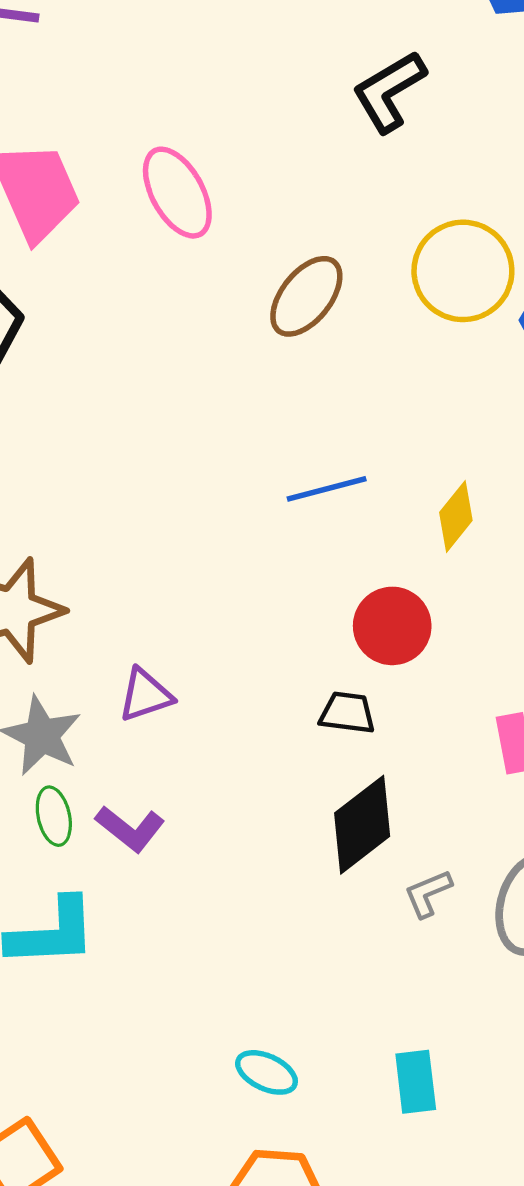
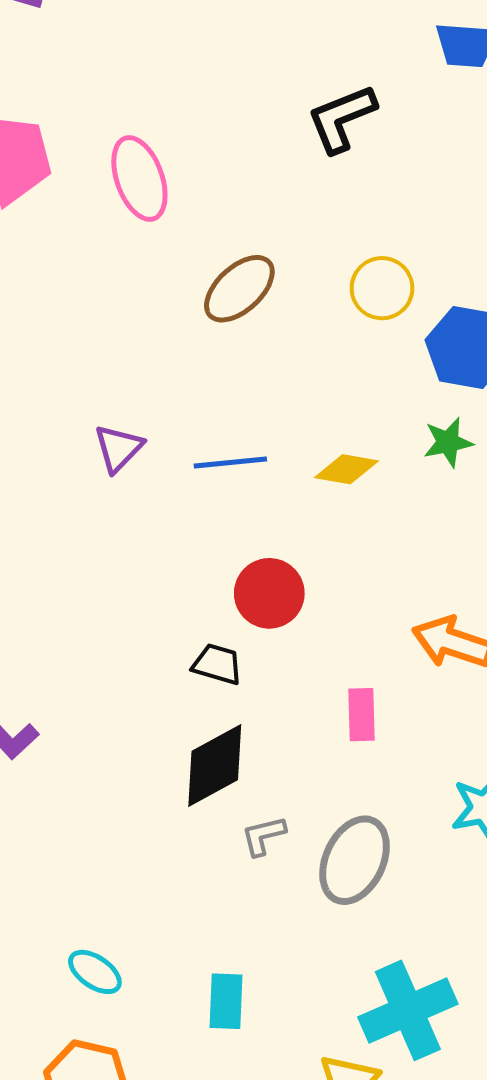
yellow circle: (463, 271) -> (382, 288), size x0.7
yellow diamond: (456, 516) -> (346, 469), moved, turned 52
purple triangle: (145, 695) -> (118, 448), moved, turned -36

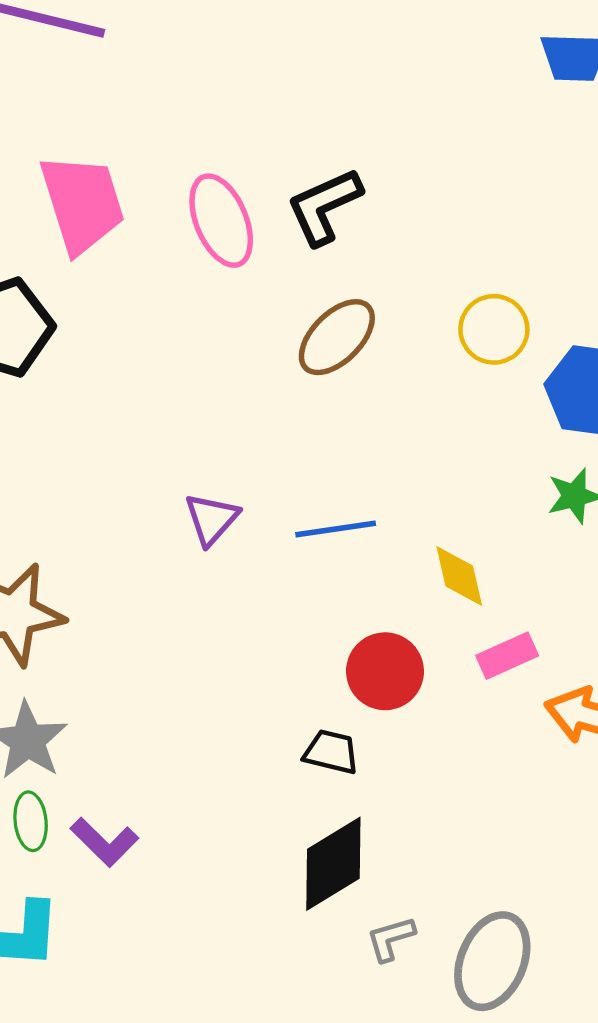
black L-shape: (342, 118) -> (324, 206), moved
yellow diamond: (346, 469) -> (459, 576), moved, turned 70
pink rectangle: (361, 715) -> (507, 656), moved, turned 70

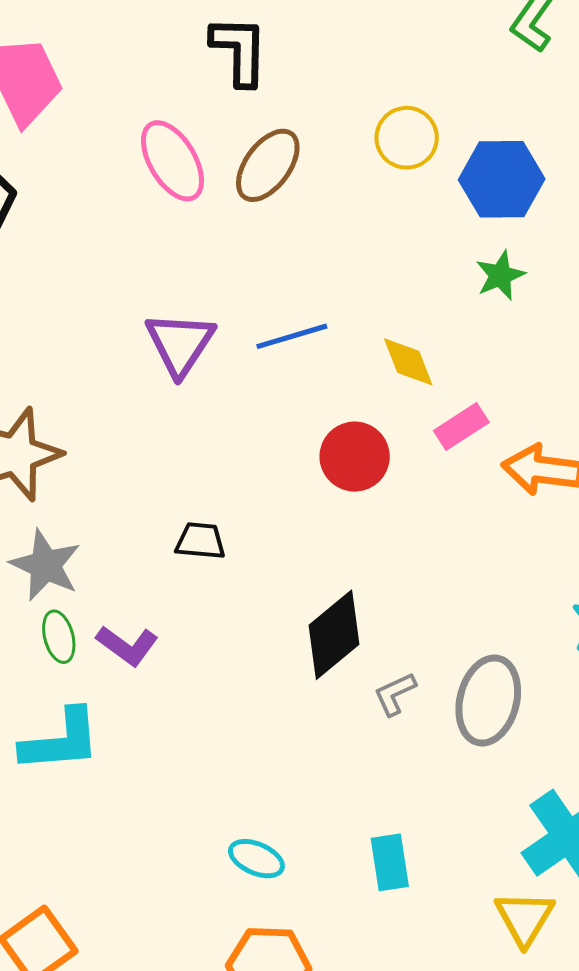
black L-shape: (324, 206) -> (239, 51), turned 124
pink ellipse: (221, 221) -> (172, 161), moved
purple triangle: (212, 519) -> (180, 344), size x1.4
black trapezoid: (331, 752) -> (200, 541), moved

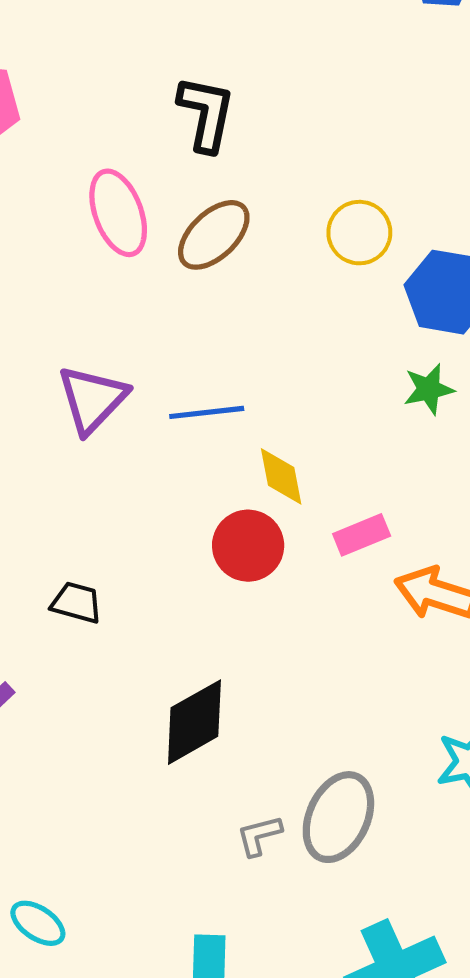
yellow diamond: (408, 362) -> (281, 476), moved
gray L-shape: (395, 694) -> (259, 836), moved
cyan ellipse: (256, 859) -> (38, 923), moved

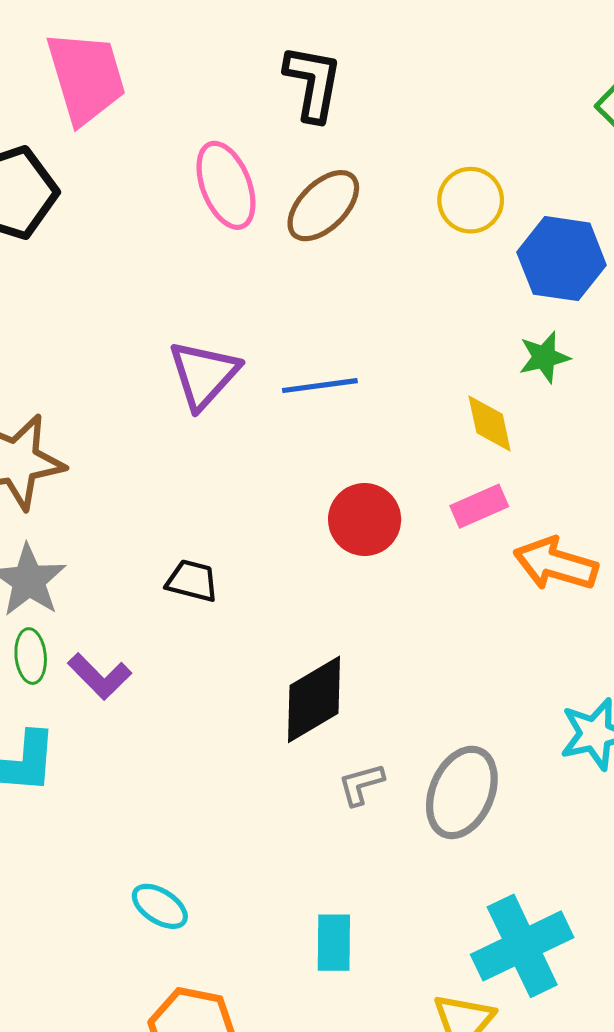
yellow diamond: (281, 476) -> (490, 423), moved
gray L-shape: (259, 836) -> (361, 784), moved

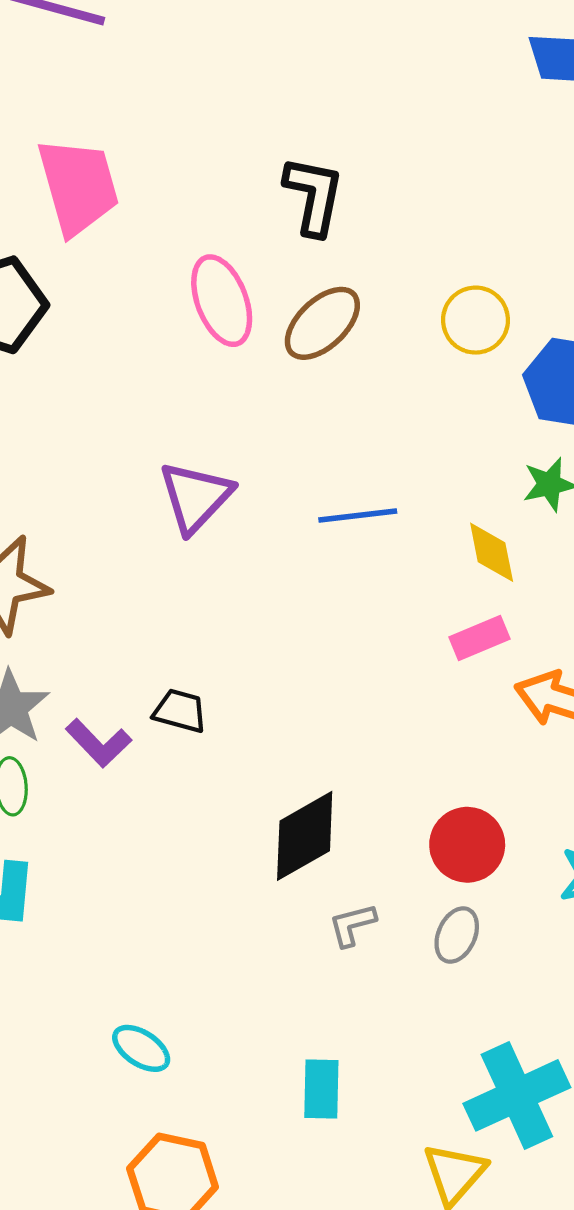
blue line: (320, 386) -> (358, 515), moved
red circle: (365, 519) -> (467, 845), moved
purple L-shape: (100, 676) -> (98, 743), moved
gray ellipse: (462, 792) -> (457, 935), size x0.6

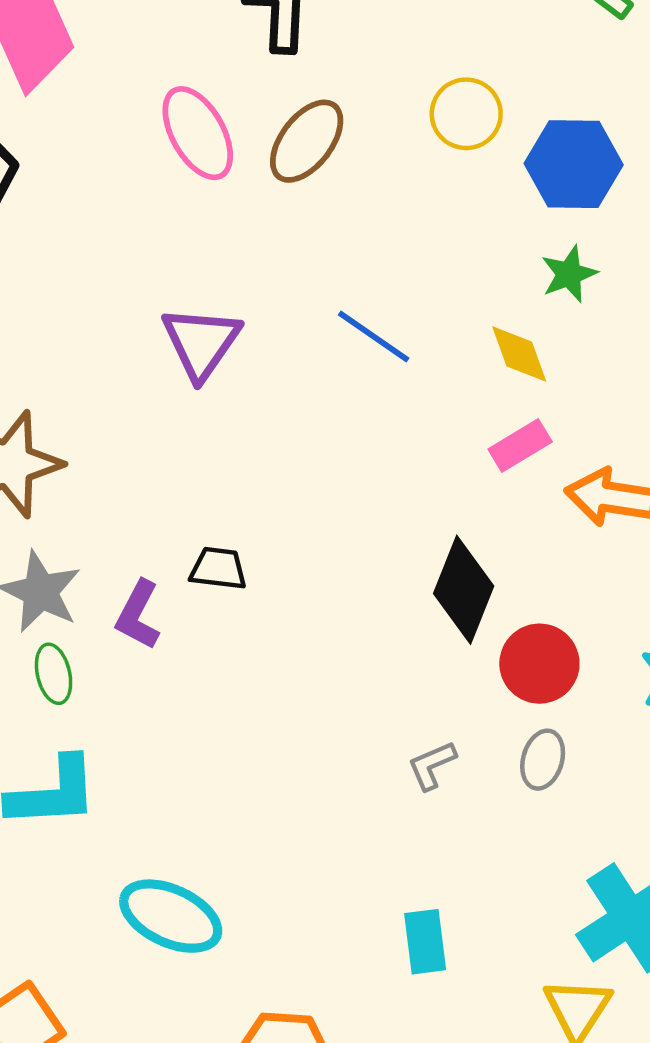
blue line: (358, 515) -> (374, 336), turned 50
purple L-shape: (98, 743) -> (138, 615), turned 80
black diamond: (305, 836) -> (464, 590), moved, turned -30
cyan ellipse: (141, 1048) -> (171, 916), moved, size x1.6

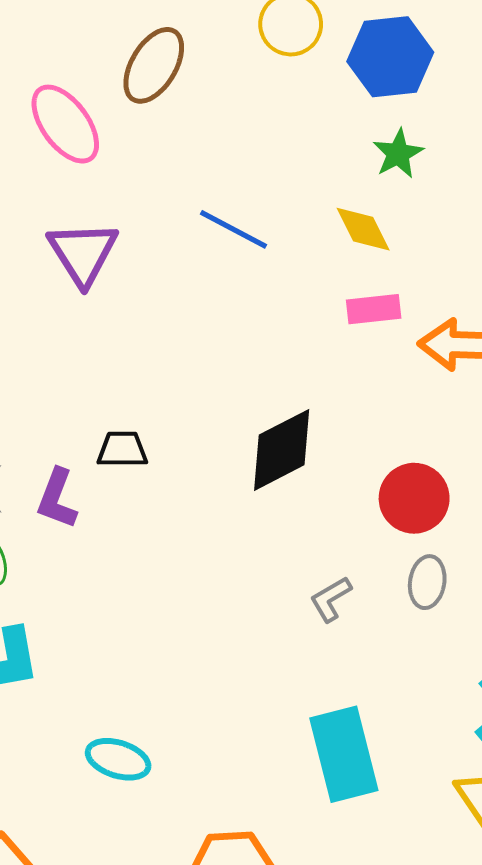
pink ellipse: (198, 133) -> (65, 124), moved
pink rectangle: (520, 446) -> (374, 309), turned 32
black diamond: (464, 590) -> (282, 450), moved, turned 48
cyan ellipse: (171, 916) -> (118, 759), size x0.7
cyan rectangle: (425, 942) -> (344, 754), size x1.6

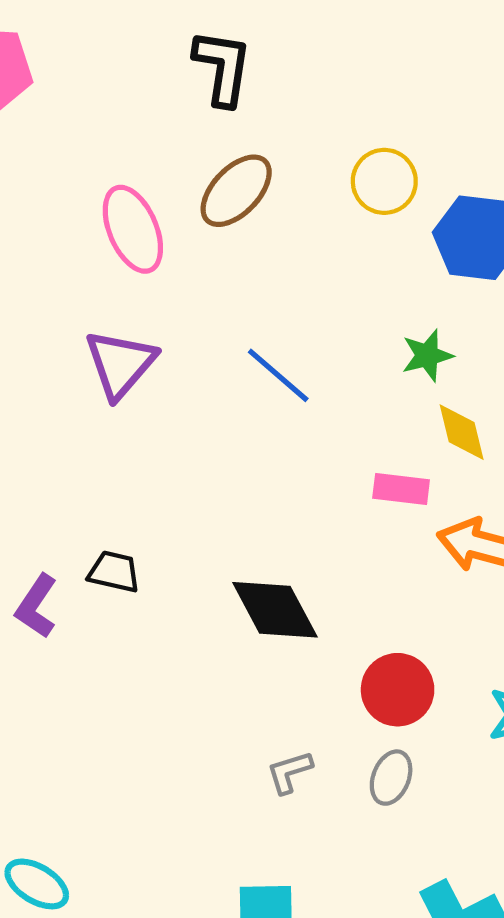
green star: (398, 154) -> (427, 356), moved
yellow diamond: (363, 229) -> (462, 432), moved
black diamond: (282, 450) -> (275, 610), turned 76

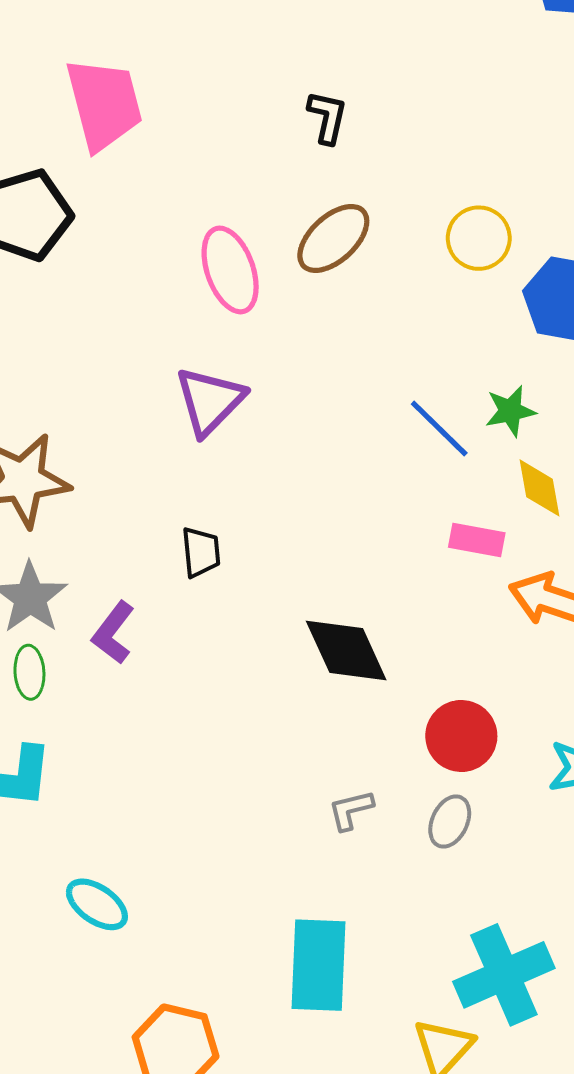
black L-shape: (223, 68) -> (327, 117), size x0.7
blue line: (278, 375) -> (439, 429), moved
black trapezoid: (114, 572) -> (201, 552), moved, turned 68

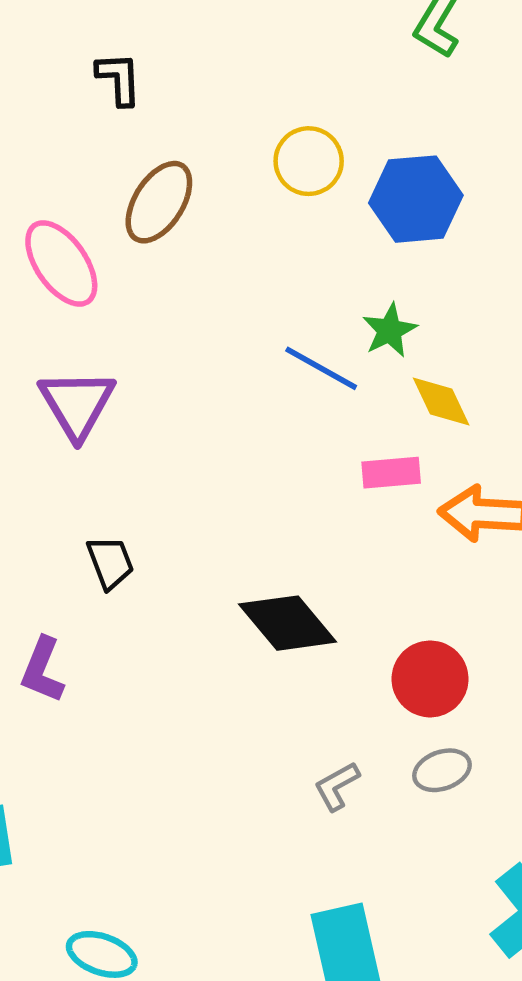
gray ellipse: (450, 822) -> (442, 770), turned 60

